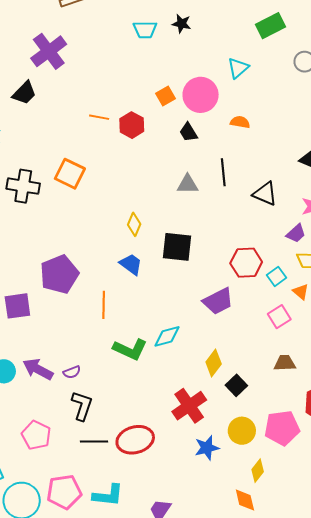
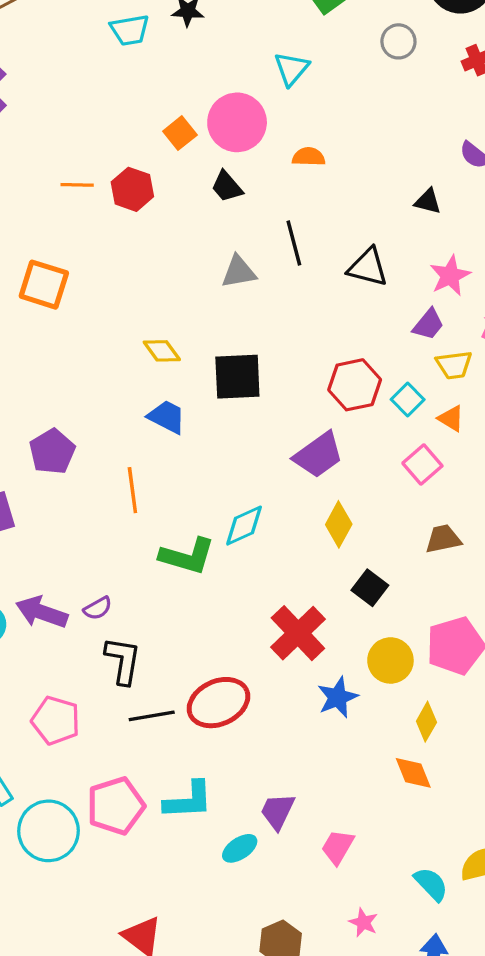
yellow diamond: (134, 224) -> (162, 351), turned -50
purple pentagon: (59, 274) -> (52, 452), size x0.7
yellow diamond: (214, 363) -> (339, 524), moved

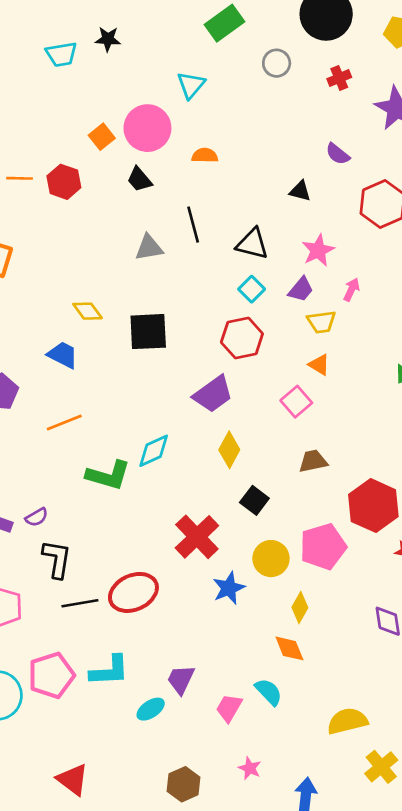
cyan square: (408, 399) -> (252, 289), moved
blue trapezoid: (167, 417) -> (63, 355), moved
orange line: (132, 490) -> (64, 423), turned 76
cyan semicircle: (431, 884) -> (269, 692), moved

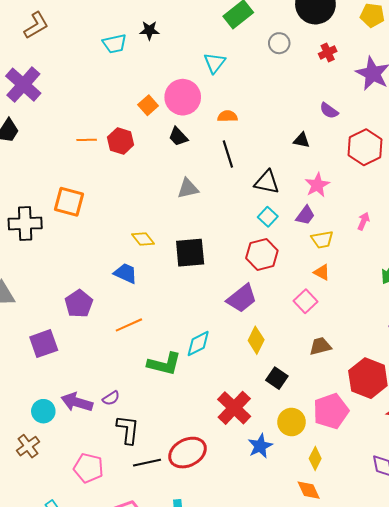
black line: (193, 225) -> (228, 154), moved
pink arrow: (351, 290) -> (363, 221), moved

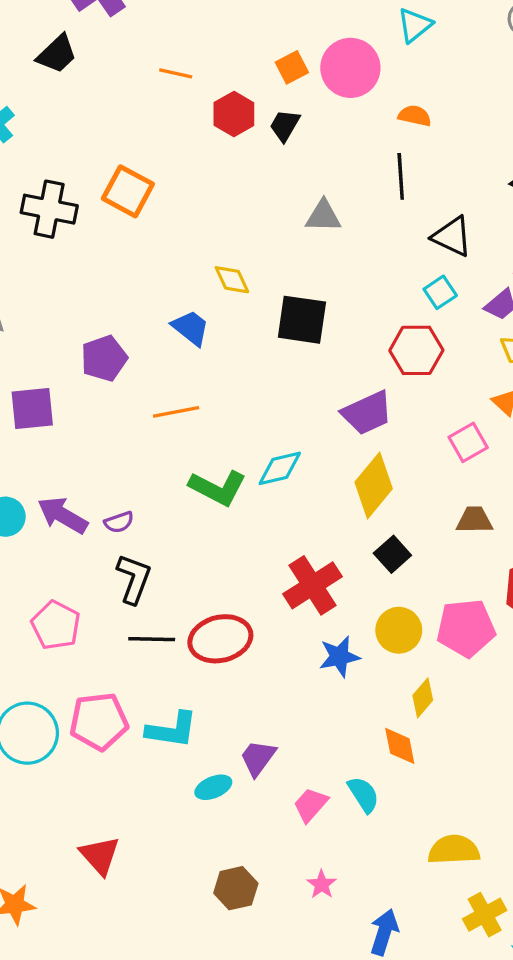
black trapezoid: (178, 137) -> (285, 125), moved, turned 60
orange line: (87, 140) -> (176, 73), moved
yellow diamond: (256, 340) -> (374, 485), size x1.4

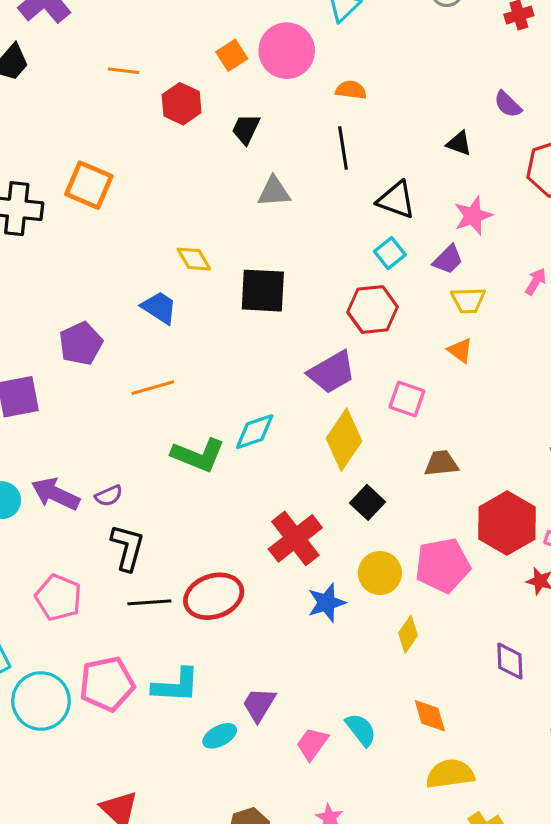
black trapezoid: (285, 125) -> (246, 129), moved
pink square: (468, 442) -> (407, 399), moved, turned -36
orange diamond: (400, 746) -> (430, 716), moved

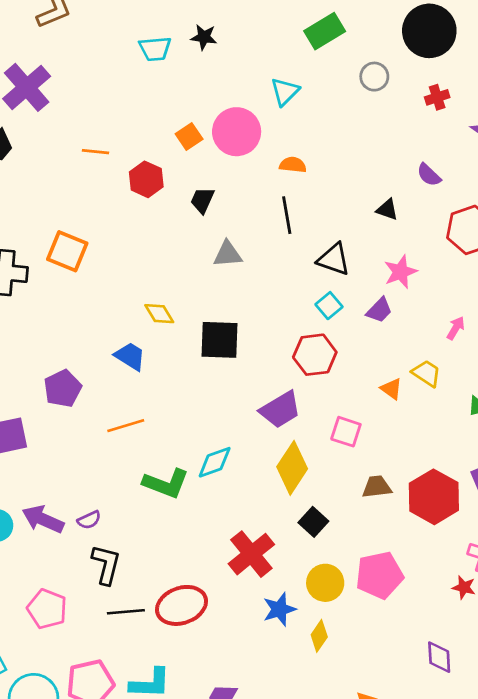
yellow trapezoid: (468, 300) -> (427, 373), moved, turned -144
red hexagon: (507, 523) -> (434, 497), moved
yellow diamond: (408, 634) -> (319, 636), moved

